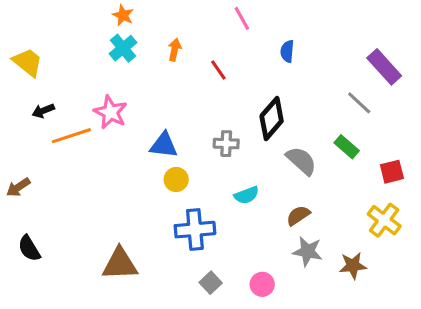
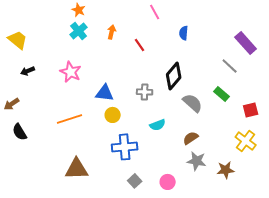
orange line: (71, 136) -> (70, 119), moved
brown arrow: (18, 187) -> (12, 104), moved
black semicircle: (29, 248) -> (20, 132), moved

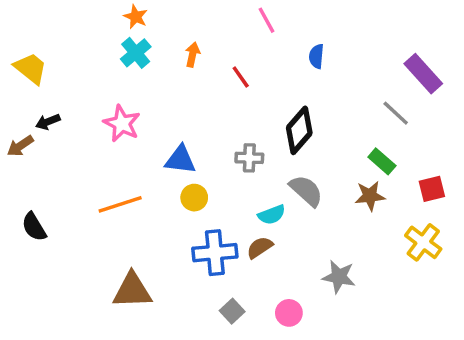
gray semicircle: (193, 103) -> (306, 191), moved
brown arrow: (12, 104) -> (20, 146), moved
brown semicircle: (191, 138) -> (260, 247), moved
brown star: (226, 170) -> (370, 196), moved

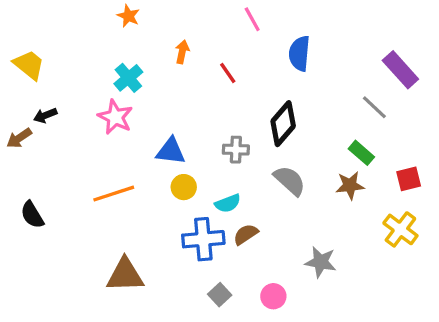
cyan cross: (136, 53) -> (128, 78), moved
blue semicircle: (316, 56) -> (299, 53), size x1.5
cyan semicircle: (272, 215) -> (228, 203), moved

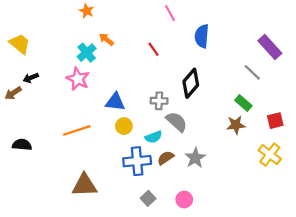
orange arrow: (182, 52) -> (106, 39), moved, turned -64
gray semicircle: (290, 181) -> (177, 122), moved
black semicircle: (32, 215) -> (22, 145), turned 126
gray star: (321, 262) -> (195, 158), moved, turned 30

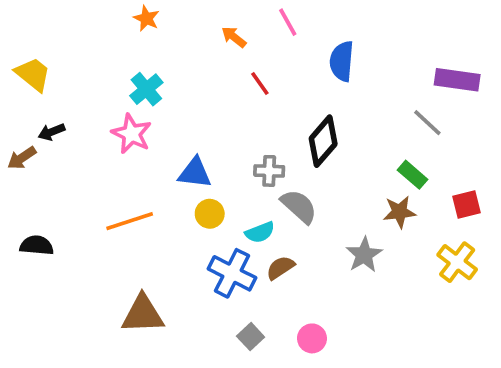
orange arrow: (106, 39) -> (234, 37), moved
purple rectangle: (270, 47) -> (457, 80), turned -40
gray star: (195, 158) -> (364, 255), moved
blue cross: (137, 161) -> (232, 273), turned 32

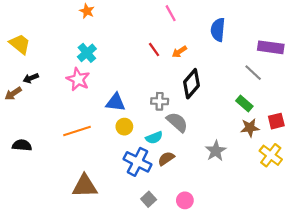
orange arrow: (234, 37) -> (179, 52), moved, turned -72
blue semicircle: (342, 61) -> (218, 30), moved
brown star: (399, 212) -> (250, 128), moved

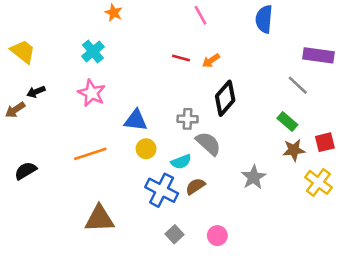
orange star: (87, 11) -> (114, 13), moved
blue semicircle: (218, 30) -> (264, 19), moved
red line: (154, 50) -> (181, 58), turned -40
cyan cross: (87, 53) -> (93, 52), moved
black semicircle: (22, 145) -> (26, 171), turned -36

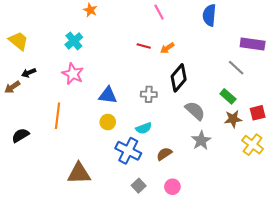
gray semicircle: (208, 144) -> (195, 111), moved
yellow circle: (146, 149) -> (108, 122), moved
orange line: (90, 154) -> (57, 116), moved, turned -65
brown semicircle: (195, 186) -> (164, 154), moved

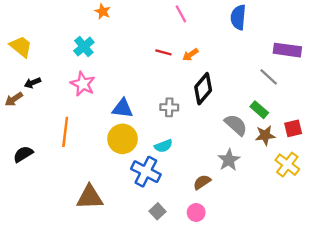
gray semicircle: (195, 111) -> (236, 125), moved
yellow circle: (108, 122) -> (122, 139), size x1.6
brown semicircle: (164, 154) -> (202, 182), moved

